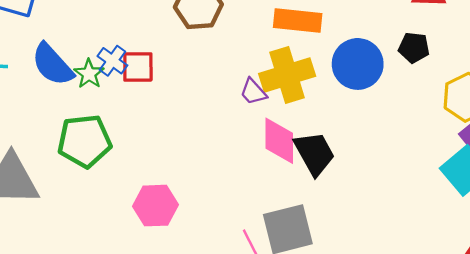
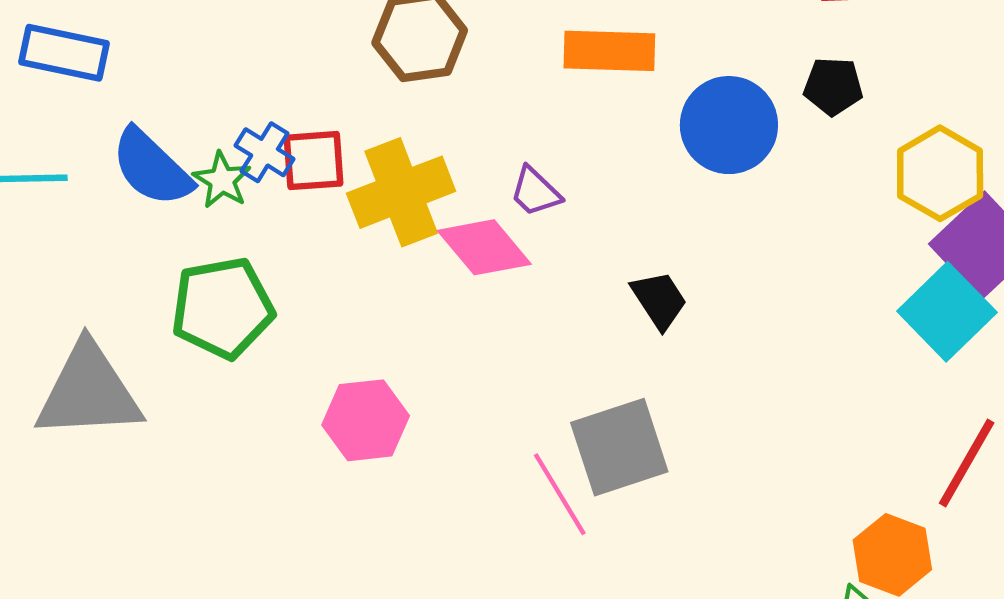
yellow cross: (287, 75) -> (401, 192), moved
pink diamond: (279, 141) -> (484, 247), moved, turned -36
black trapezoid: (314, 153) -> (659, 300), size x0.7

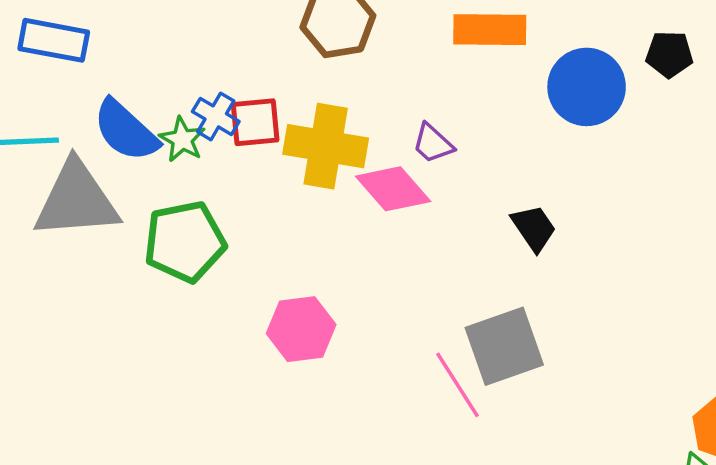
yellow cross: (401, 192) -> (326, 146), turned 32
gray triangle: (89, 391) -> (76, 200), moved

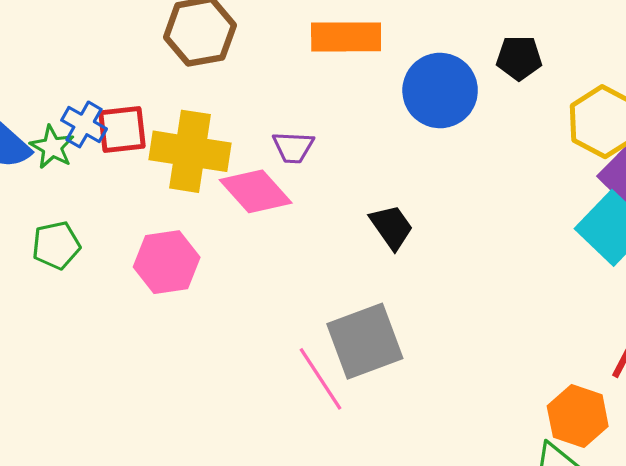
purple trapezoid: (433, 144) -> (293, 147), turned -39
green pentagon: (185, 242) -> (56, 245), size x0.6
pink hexagon: (301, 329) -> (167, 262), moved

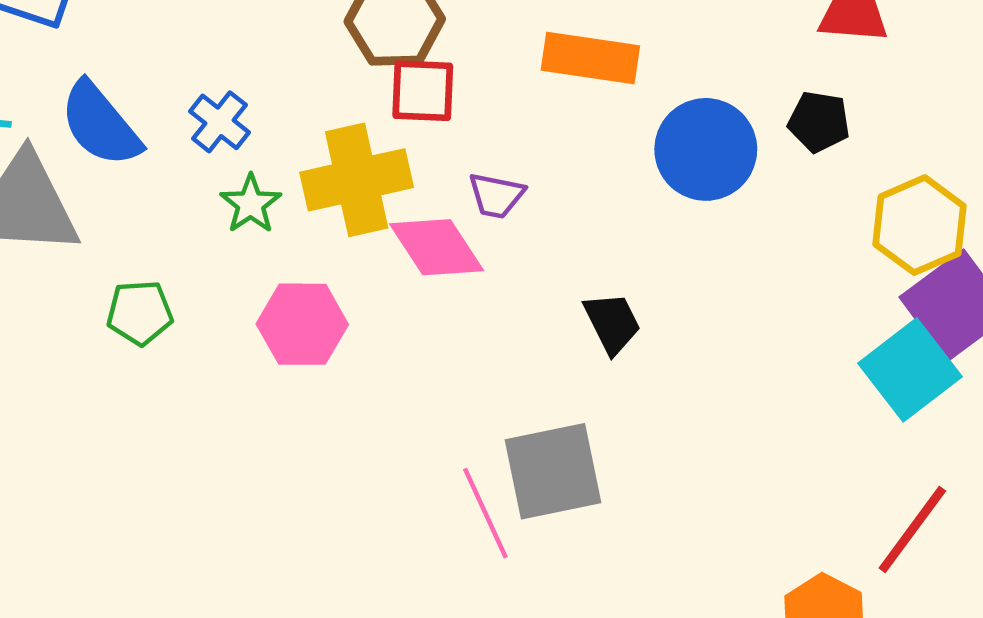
red square: (122, 130) -> (423, 91), moved
green star: (52, 147) -> (251, 204), moved
yellow cross: (190, 151) -> (357, 180), turned -30
green pentagon: (56, 245) -> (140, 313), moved

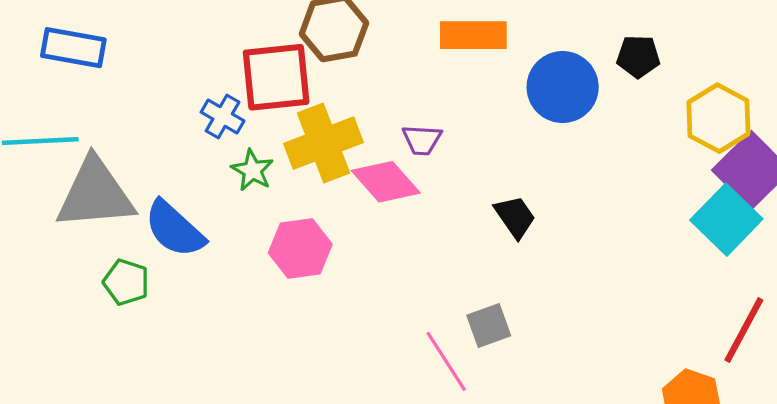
red square: (423, 91) -> (276, 77), moved, size x1.5
blue semicircle: (100, 124) -> (174, 229), moved
green pentagon: (140, 313) -> (126, 282), moved, turned 30
gray square: (553, 471) -> (489, 326), size x0.6

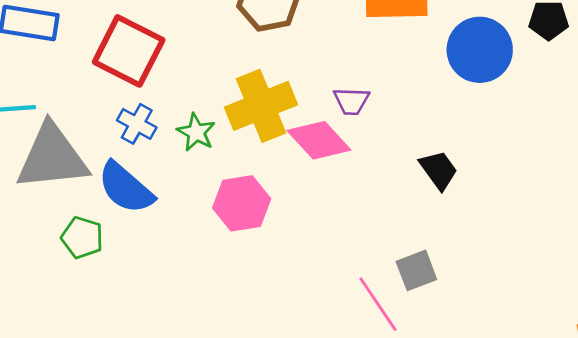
red square: (276, 77) -> (129, 51), moved, turned 34
blue cross: (223, 116) -> (137, 124), moved

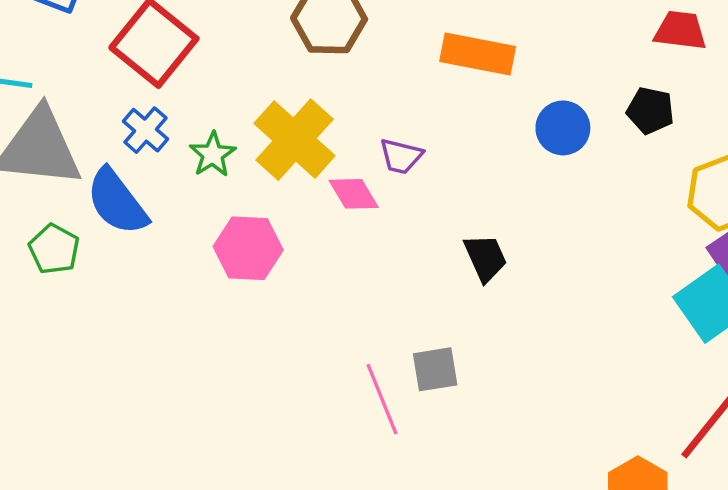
blue circle: (480, 50) -> (563, 128), size x0.7
yellow cross: (261, 106) -> (295, 140), turned -38
pink diamond: (319, 140) -> (354, 194), size x0.7

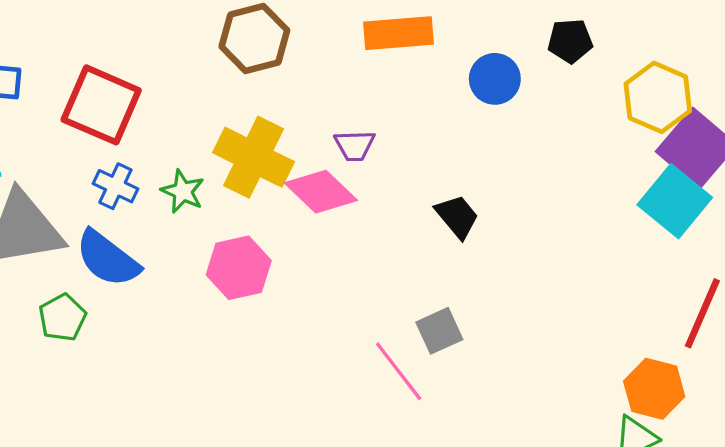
pink diamond: (354, 194) -> (321, 192), size x1.4
green pentagon: (54, 249) -> (62, 317), turned 30

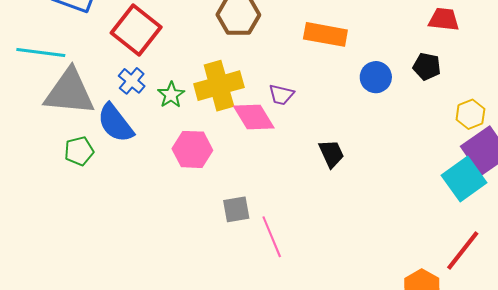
yellow hexagon: (658, 97) -> (470, 114), size x0.7
yellow cross: (254, 157) -> (219, 86), turned 33
gray square: (439, 331) -> (236, 209), moved

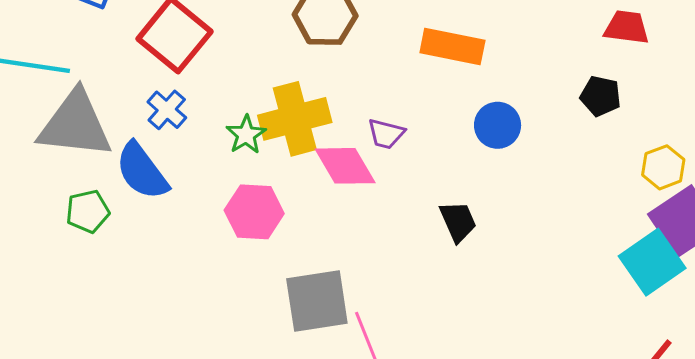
blue circle: (376, 77) -> (498, 125), moved
green star: (171, 95) -> (246, 135), moved
gray square: (236, 209) -> (317, 301), size x1.6

